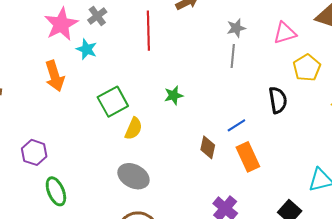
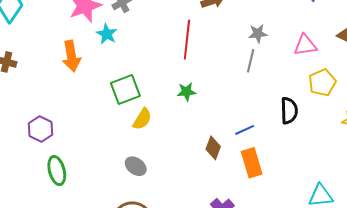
red line: (148, 31) -> (187, 40), moved
gray ellipse: (133, 176) -> (136, 166), size x0.7

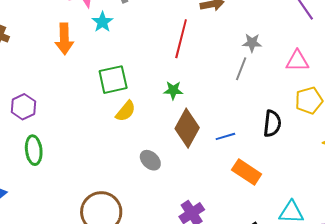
brown diamond: (213, 148) -> (187, 128), moved, size x1.6
orange rectangle: (252, 163) -> (247, 172), moved, turned -48
gray ellipse: (136, 166) -> (150, 160), moved

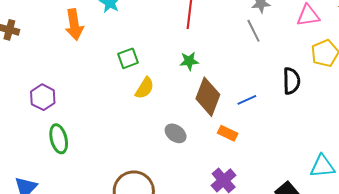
gray line: (241, 69) -> (253, 31), turned -40
green square: (113, 80) -> (128, 58), size x0.7
orange rectangle: (247, 172) -> (228, 133), moved, size x0.7

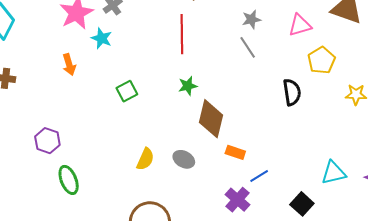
orange arrow: (74, 24) -> (69, 65), size x0.7
yellow semicircle: (145, 88) -> (145, 159), moved
blue line: (247, 100) -> (259, 176), moved

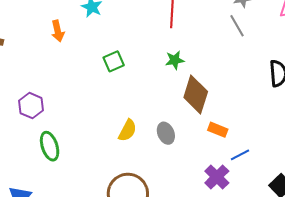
gray ellipse: (184, 159) -> (166, 133), turned 35

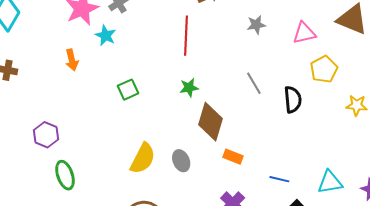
gray line: (237, 26) -> (254, 83), moved
yellow semicircle: (128, 130) -> (143, 158), size x1.4
blue line: (240, 155) -> (279, 179), moved, turned 42

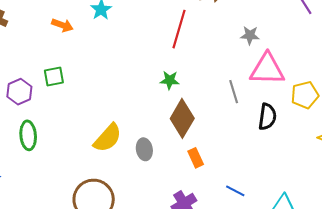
pink triangle: (304, 33) -> (267, 69), moved, size x1.5
orange arrow: (72, 60) -> (62, 25), turned -70
green square: (128, 90) -> (54, 76), moved
orange rectangle: (233, 157) -> (196, 158), turned 30

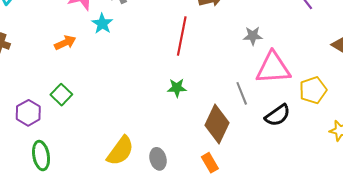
orange arrow: (62, 25) -> (65, 43), turned -40
green square: (54, 76) -> (61, 95), turned -30
black semicircle: (267, 117) -> (278, 115), turned 52
brown diamond: (182, 118) -> (217, 124), moved

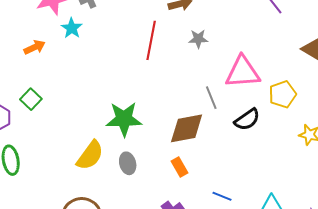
gray star: (253, 36) -> (198, 39), moved
green star: (177, 88) -> (124, 119), moved, size x1.8
brown diamond: (217, 124) -> (187, 128), turned 54

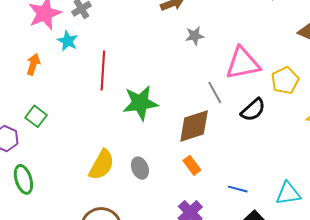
red line: (151, 40) -> (103, 70), moved
orange arrow: (35, 47) -> (33, 64), turned -40
green star: (124, 119) -> (140, 103), moved

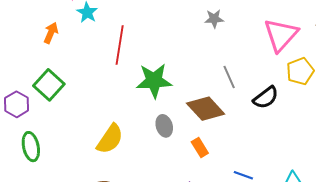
pink triangle: (243, 63) -> (281, 35), moved, turned -42
green square: (36, 116) -> (49, 85), size x1.4
brown diamond: (194, 126) -> (206, 109), turned 60
gray ellipse: (140, 168) -> (164, 126), moved

